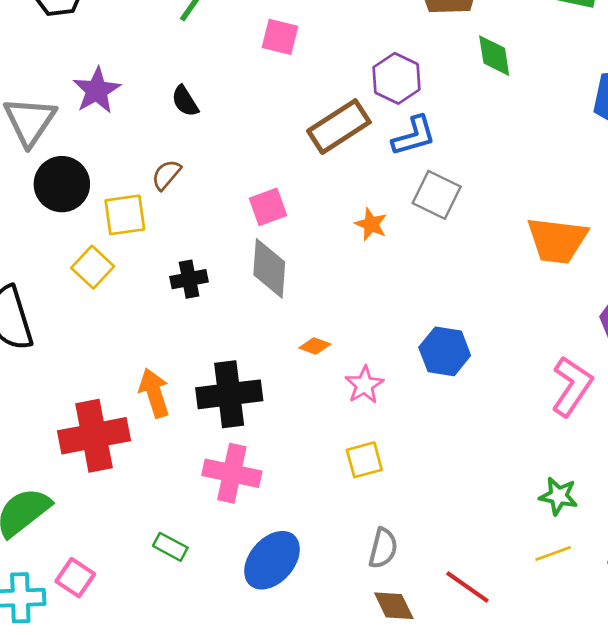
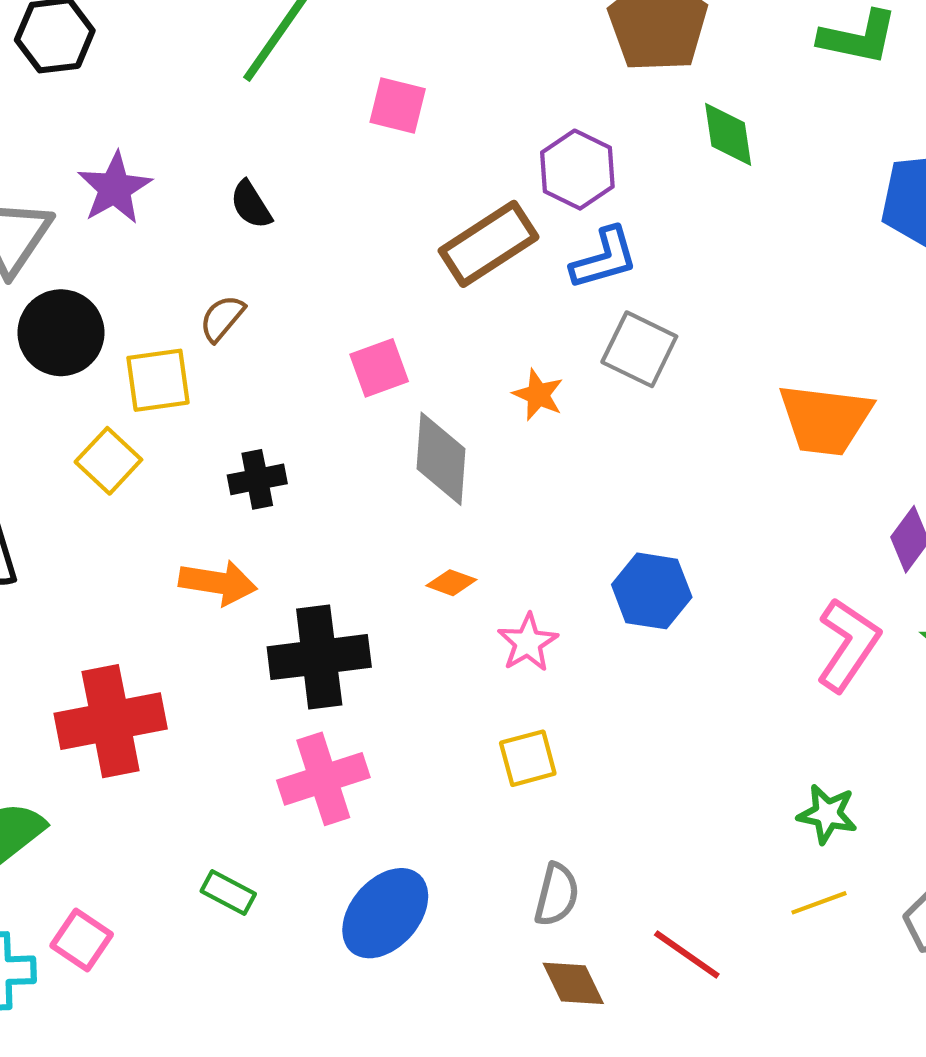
gray diamond: (269, 268) -> (441, 459), moved
orange arrow: (154, 393) -> (218, 583), moved, turned 117
pink cross: (232, 473) -> (323, 779), turned -30

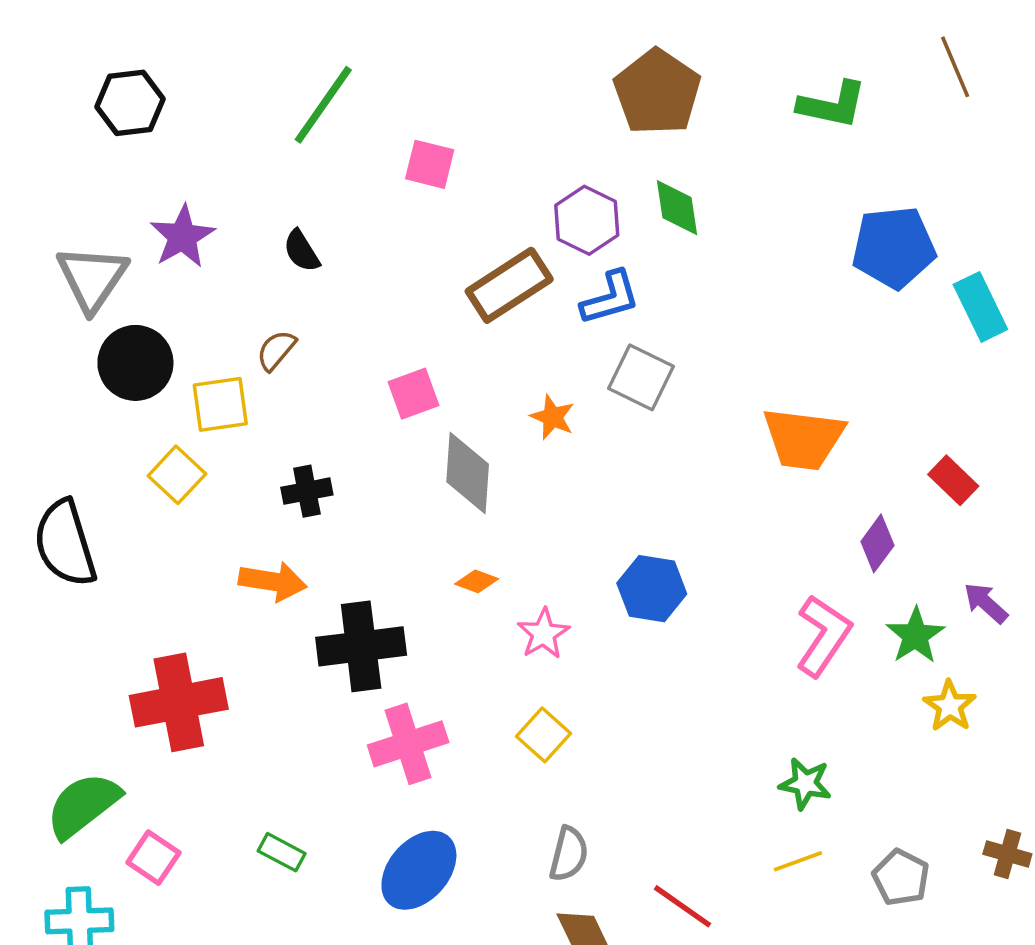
green diamond: (728, 134) -> (677, 208), moved
yellow square: (528, 758) -> (543, 735), turned -33
pink cross: (323, 779) -> (408, 744), moved
pink square: (82, 940) -> (153, 858), moved

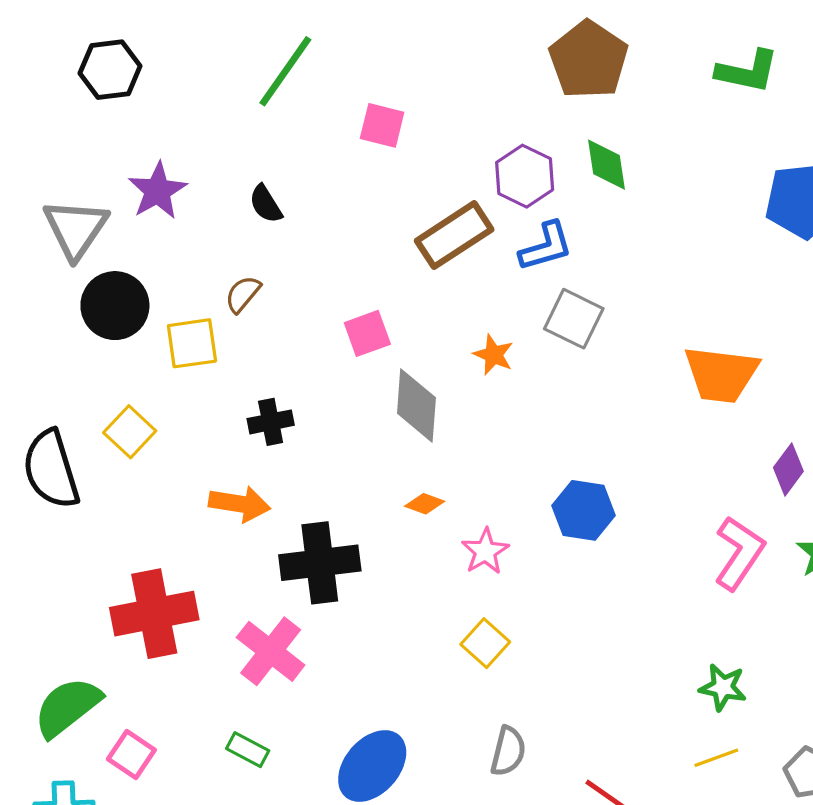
yellow square: (177, 475) -> (130, 432), moved
pink cross: (408, 744) -> (271, 651), moved, turned -34

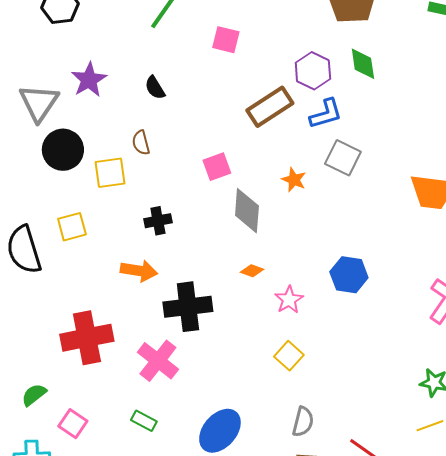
brown semicircle: (243, 294) -> (141, 143), turned -55
yellow square: (130, 432) -> (72, 227), turned 32
green semicircle: (67, 707) -> (34, 395), size x0.6

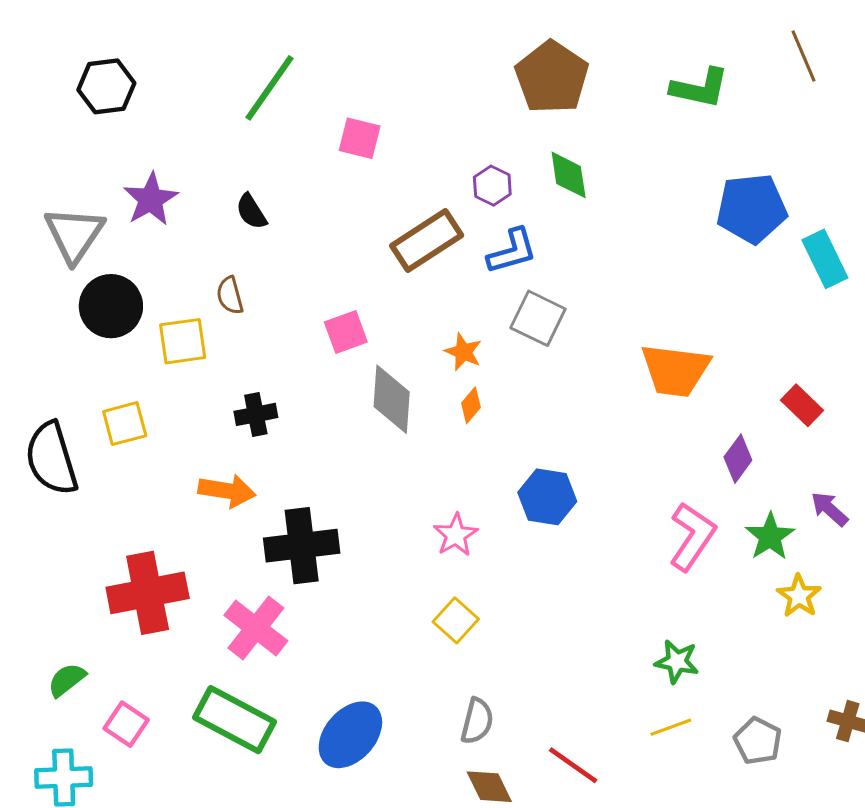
purple hexagon: (313, 71) -> (492, 186), size x0.7
orange diamond: (252, 271) -> (471, 405), moved, turned -70
green rectangle: (144, 421) -> (235, 720), size x2.0

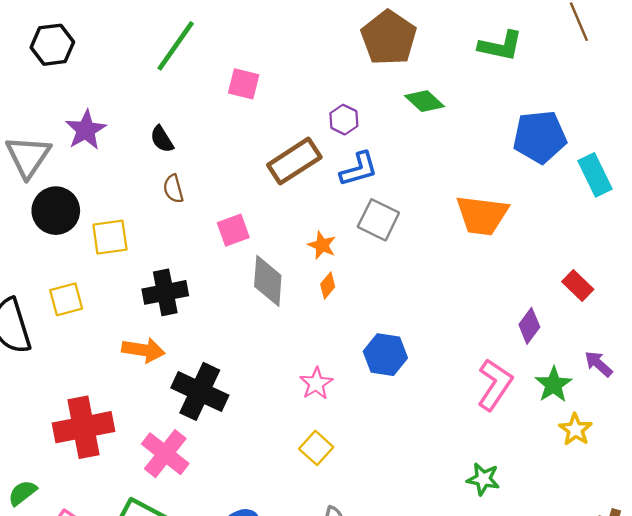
green diamond: (569, 175) -> (424, 101), moved, turned -39
brown semicircle: (230, 295) -> (173, 189), moved
orange trapezoid: (675, 370) -> (482, 215), moved
black cross: (256, 414) -> (165, 292), size x1.4
black cross: (302, 546) -> (200, 391), turned 32

